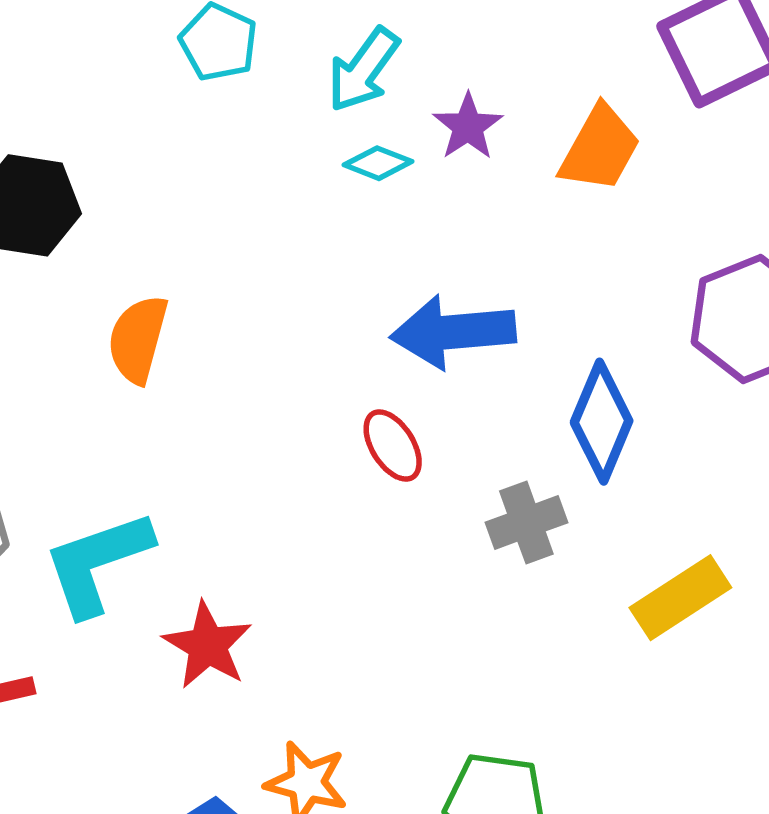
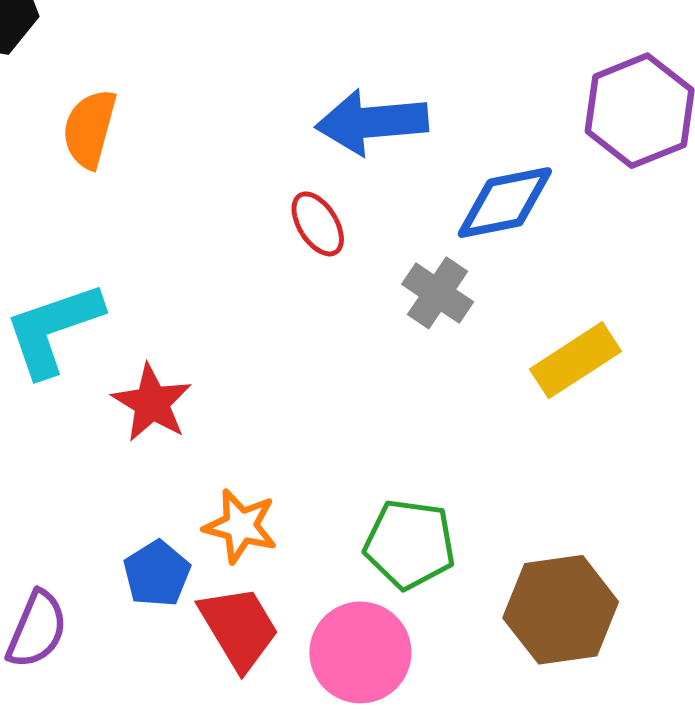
blue diamond: (602, 422) -> (505, 203), turned 56
gray cross: (526, 522) -> (438, 293), turned -36

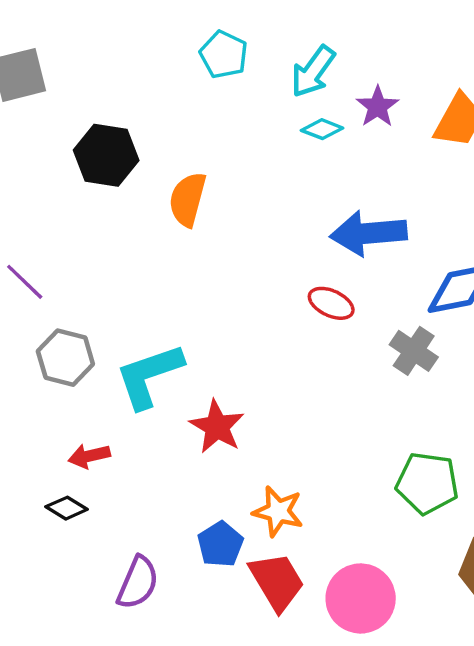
orange semicircle: (89, 129) -> (188, 199), moved
red ellipse: (318, 224) -> (331, 303), turned -33
green pentagon: (410, 544) -> (427, 483), moved

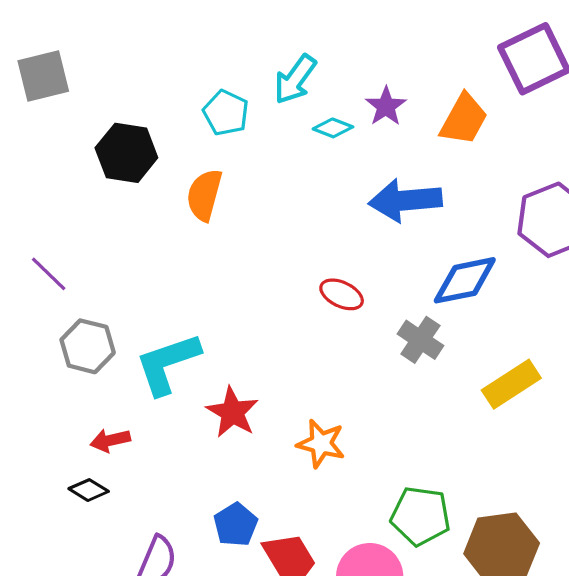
cyan pentagon: (224, 55) -> (226, 113), moved
cyan arrow: (313, 72) -> (295, 79), moved
blue arrow: (368, 233) -> (405, 200), moved
green pentagon: (427, 483) -> (420, 516), moved
orange star: (278, 511) -> (321, 444), moved

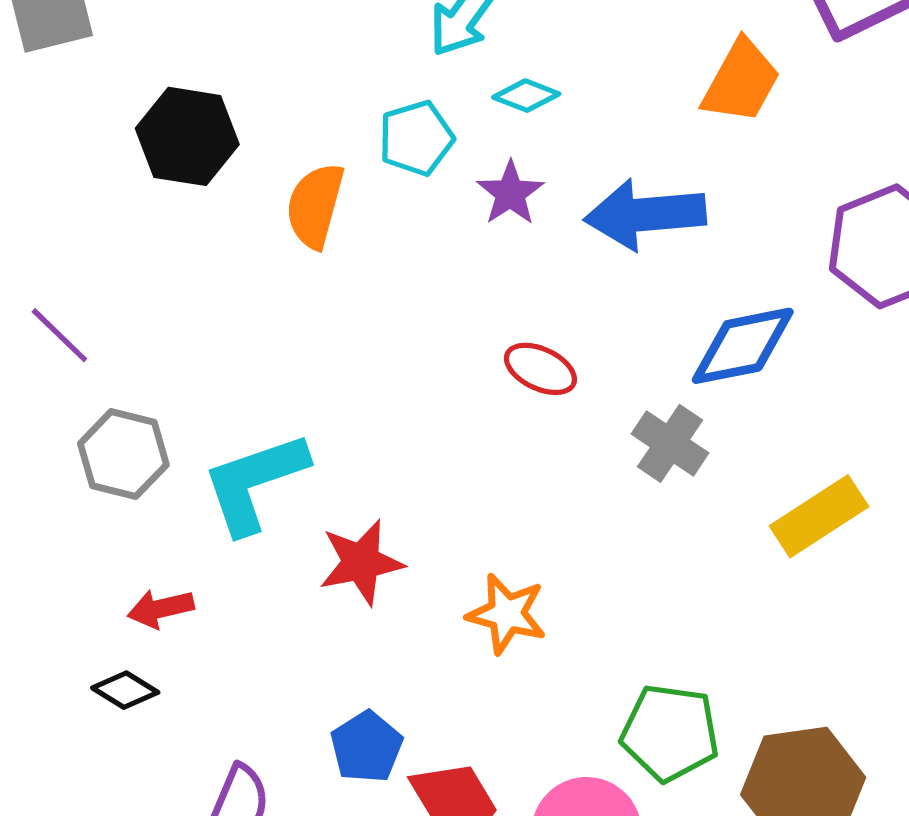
purple star: (386, 106) -> (510, 193), moved
cyan pentagon: (226, 113) -> (416, 138), moved, turned 30
red star: (232, 412) -> (361, 562), turned 30

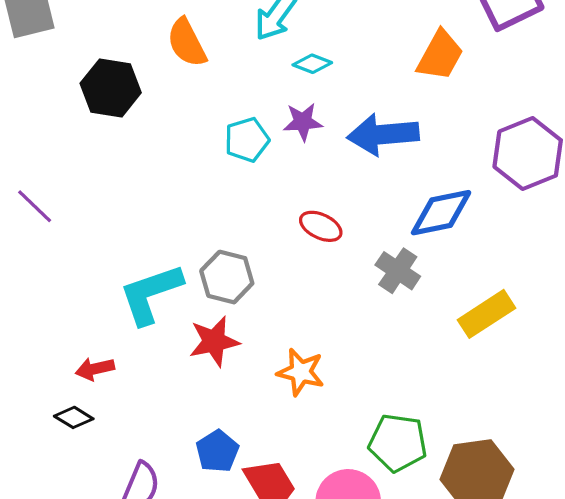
cyan pentagon: (416, 138) -> (247, 140), moved
purple star: (510, 193) -> (303, 122), turned 30
orange semicircle: (315, 206) -> (187, 43), moved, turned -42
gray hexagon: (123, 454) -> (227, 277), moved

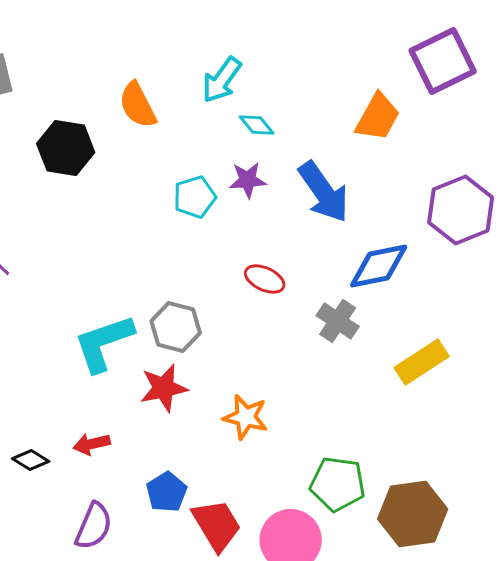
cyan diamond: (312, 64) -> (257, 125), turned 30
blue arrow: (383, 134) -> (324, 192), turned -120
red arrow: (95, 369) -> (92, 444), moved

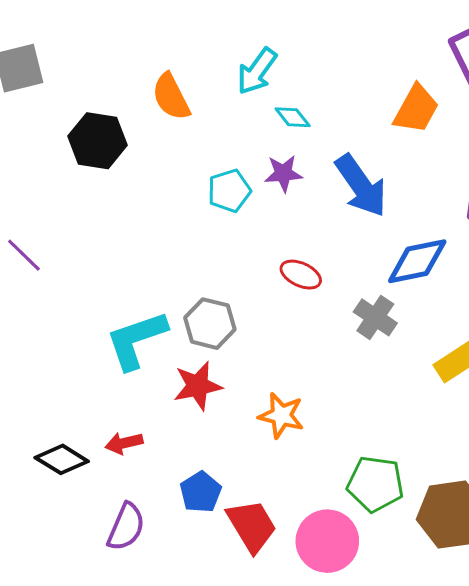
black diamond: (31, 460) -> (62, 459), size x1.4

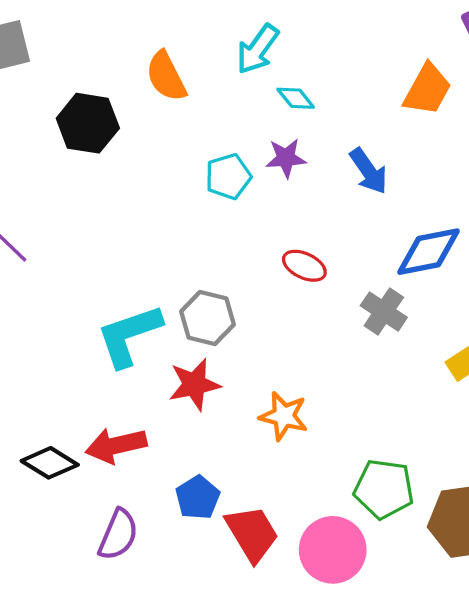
blue arrow: (361, 186) -> (369, 171), size x0.7
red arrow: (124, 443) -> (116, 445), size x1.5

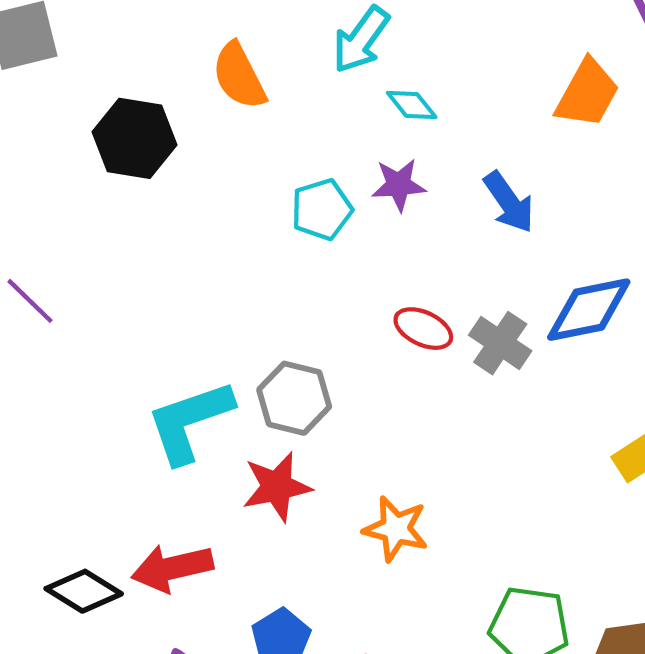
gray cross: (384, 311) -> (500, 343), moved

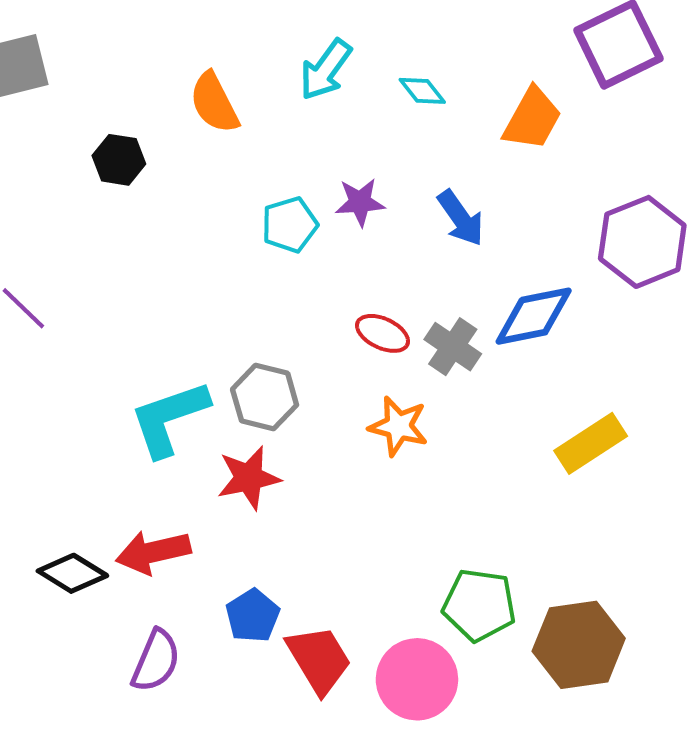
cyan diamond: (412, 105) -> (422, 91), moved
black hexagon: (134, 138) -> (119, 160), size x0.7
orange star: (396, 529) -> (398, 426), moved

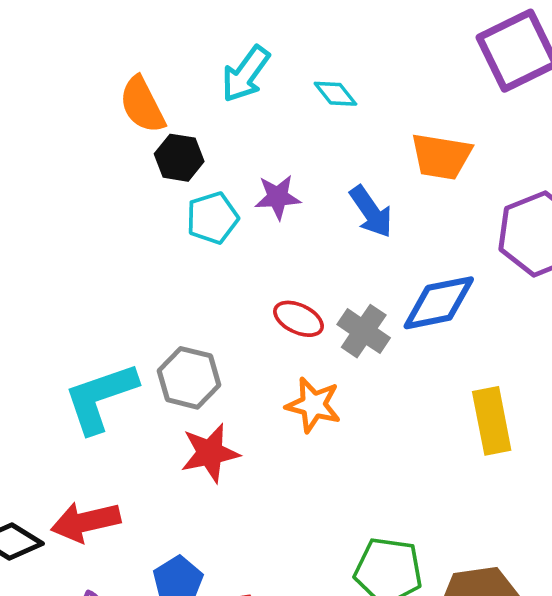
orange trapezoid: (532, 119) -> (441, 156), moved, turned 70
black hexagon: (119, 160) -> (179, 158), moved
yellow rectangle: (591, 443) -> (492, 421), turned -68
red star: (249, 478) -> (210, 453), moved

